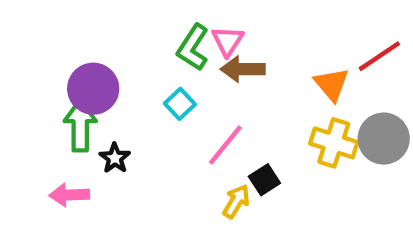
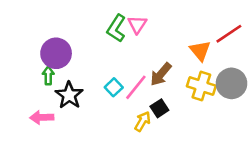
brown arrow: (243, 69) -> (161, 74), moved, turned -50
cyan square: (180, 104) -> (114, 87), moved
green arrow: (80, 126) -> (48, 76), size x0.6
black star: (115, 158) -> (69, 95), size x1.5

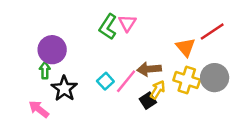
brown arrow: (161, 74) -> (149, 69), turned 45
pink arrow: (42, 117) -> (39, 109), turned 40
yellow arrow: (142, 121) -> (158, 90), moved

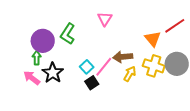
green L-shape: (108, 27) -> (68, 34), moved
black square: (148, 101) -> (92, 83), moved
pink arrow: (39, 109) -> (32, 78), moved

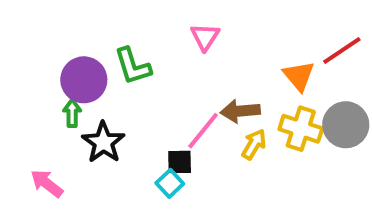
green L-shape: (68, 34) -> (133, 66), turned -50
cyan square: (87, 67) -> (170, 183), moved
pink arrow: (32, 78) -> (47, 183), moved
black square: (92, 83) -> (180, 162), turned 32

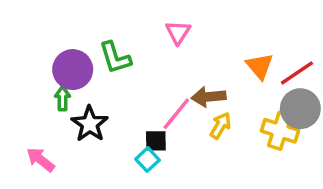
red line: (342, 50) -> (297, 73), moved
yellow cross: (301, 129) -> (280, 131), moved

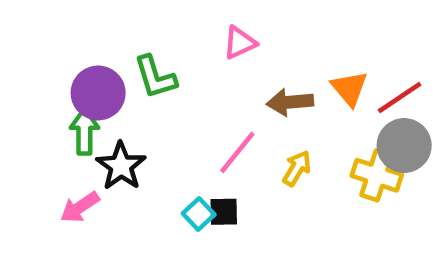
pink triangle: (178, 32) -> (240, 43), turned 32
brown arrow: (209, 97) -> (290, 102), moved
green arrow: (62, 98) -> (84, 132), size x1.4
black square: (156, 141) -> (224, 212), moved
pink arrow: (40, 160) -> (80, 207), moved, turned -72

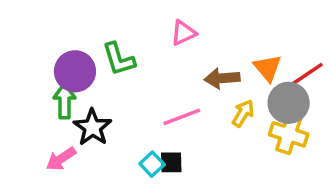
gray circle: (404, 145) -> (289, 103), moved
pink line: (237, 152) -> (182, 117), turned 30
yellow arrow: (297, 168) -> (243, 113), moved

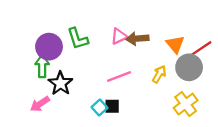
pink triangle: (184, 33) -> (119, 36), moved
brown arrow: (222, 78) -> (137, 39), moved
yellow cross: (289, 134) -> (186, 104), moved, turned 35

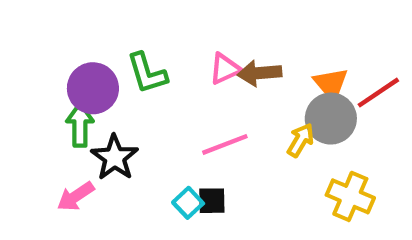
gray circle: (189, 67) -> (331, 119), moved
yellow cross: (186, 104) -> (350, 196), turned -30

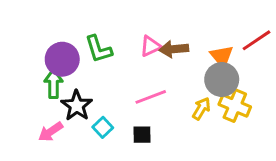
red line: (378, 93) -> (257, 40), moved
yellow arrow: (301, 140) -> (201, 109), moved
yellow cross: (350, 196) -> (235, 106), moved
cyan square: (188, 203) -> (103, 127), moved

